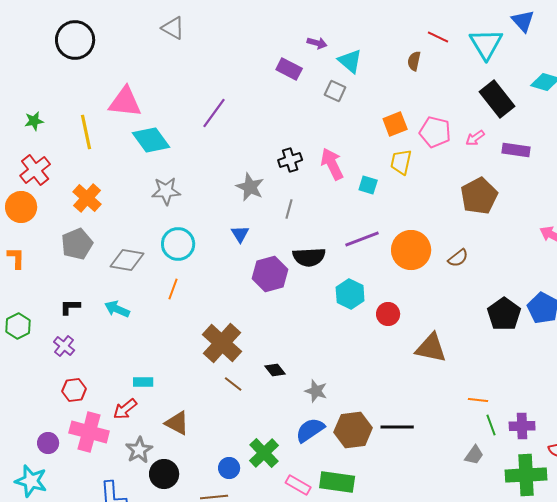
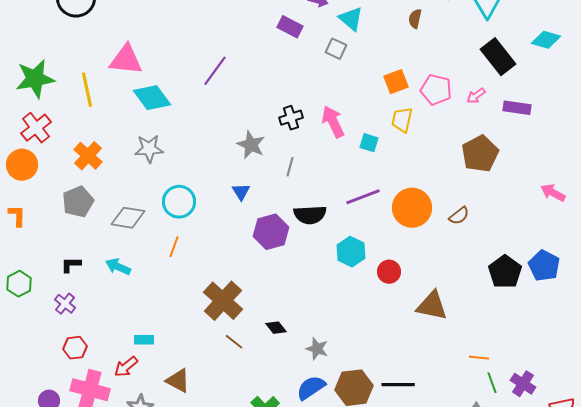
green star: (34, 121) -> (35, 79), size x2.0
gray star: (166, 191) -> (149, 149), moved
purple cross: (522, 426) -> (523, 384), turned 35

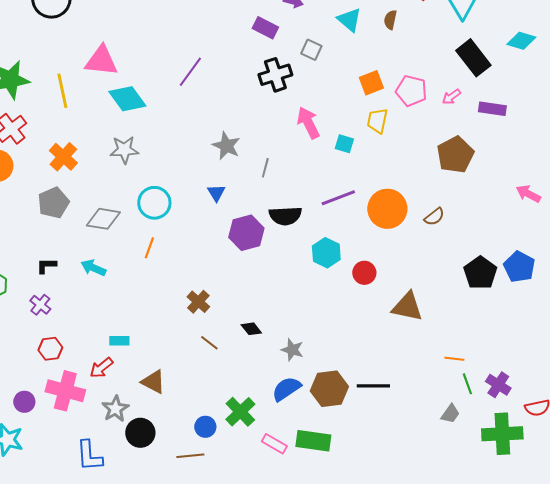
cyan triangle: (351, 19) -> (349, 20), moved
black cross: (291, 118) -> (275, 75), moved, size x1.4
brown cross: (223, 301) -> (198, 302), size x0.6

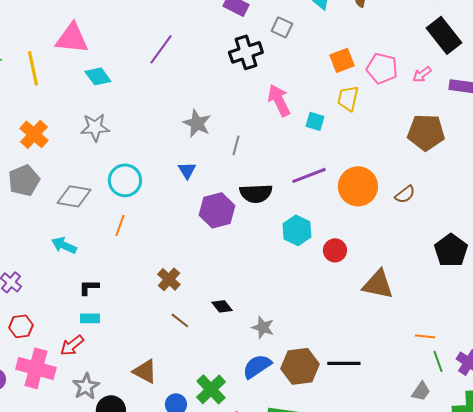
cyan diamond: (127, 99) -> (98, 76), size x0.7
brown pentagon: (455, 155) -> (426, 132), turned 30
black L-shape: (46, 266) -> (89, 287), moved
brown triangle: (153, 382) -> (145, 371), moved

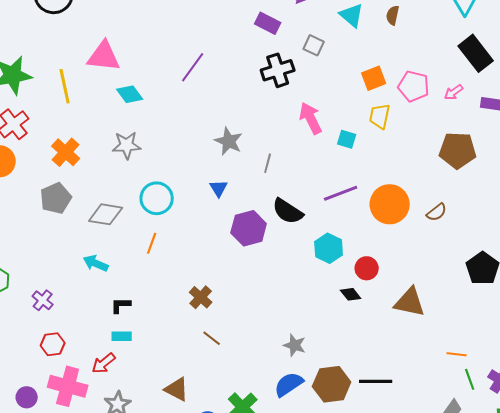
black semicircle: (256, 193) -> (288, 211), turned 36
black diamond: (222, 306) -> (351, 294), moved

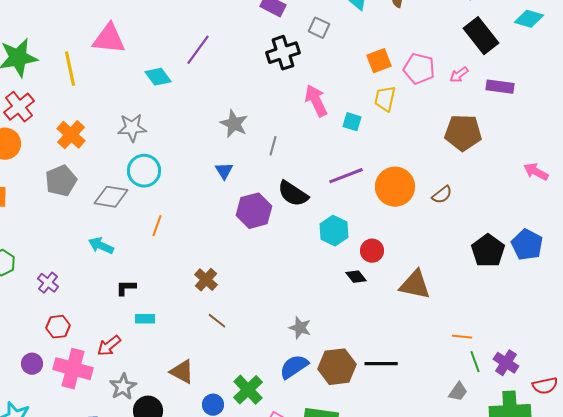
cyan diamond: (130, 94) -> (158, 77), moved
cyan circle: (157, 198) -> (144, 171), moved
cyan rectangle: (122, 336) -> (145, 319), moved
purple circle: (27, 397) -> (32, 364), moved

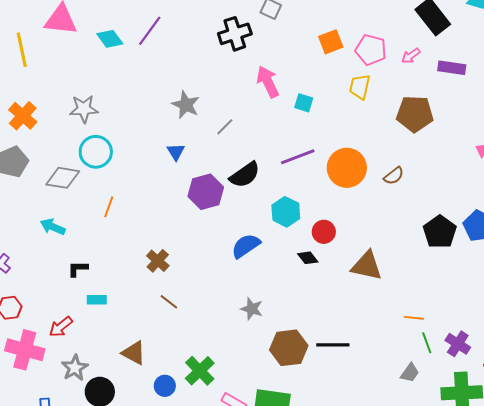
cyan diamond: (158, 77) -> (110, 39), moved
yellow trapezoid: (385, 99) -> (360, 87), moved
gray line: (273, 146) -> (225, 127), turned 30
black semicircle: (293, 194) -> (245, 175), turned -68
blue semicircle: (294, 367) -> (246, 246), moved

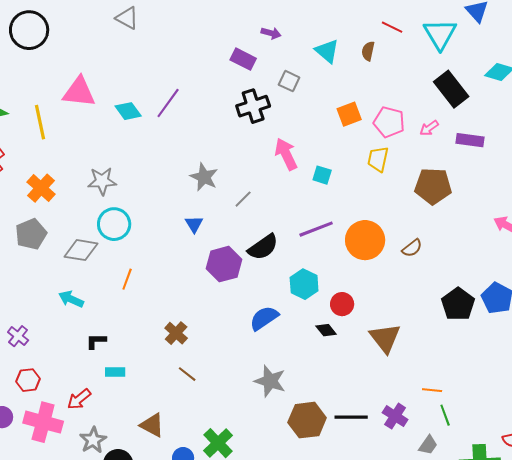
brown triangle: (367, 266) -> (385, 338), turned 40
gray star: (252, 309) -> (270, 381), size x1.4
purple cross: (458, 344) -> (395, 416), moved

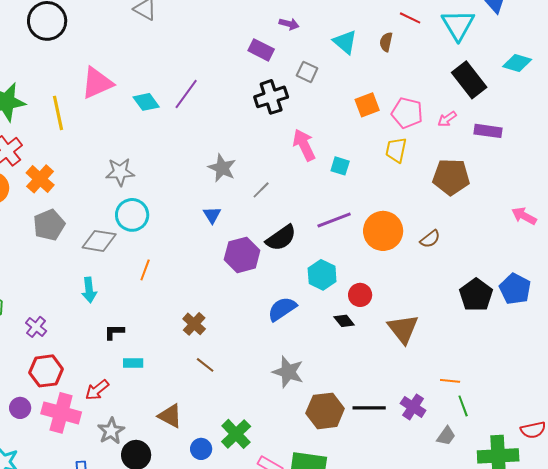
pink triangle: (79, 92) -> (97, 83), turned -30
orange cross: (41, 188) -> (40, 179), moved
cyan arrow: (71, 299) -> (89, 290), turned -120
red hexagon: (28, 380) -> (46, 371), size x1.4

